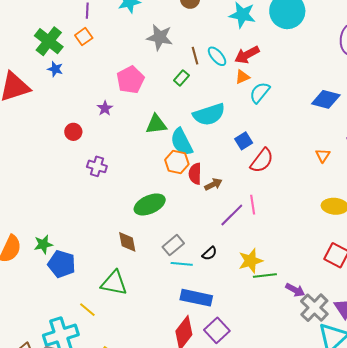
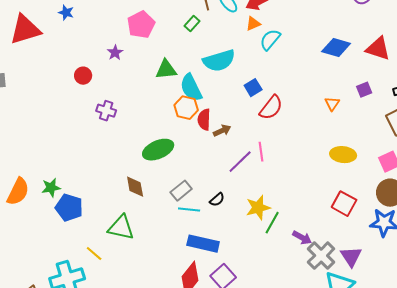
green line: (265, 275) -> (272, 223), turned -55

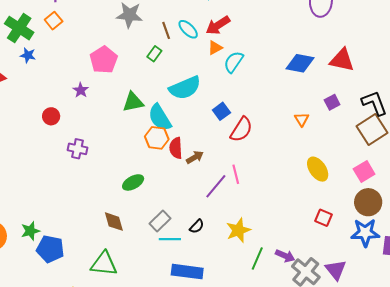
green ellipse: (158, 150) -> (133, 182), size x0.7
yellow ellipse: (343, 155) -> (318, 169), turned 55
red square: (344, 204) -> (323, 218), size x0.7
green line: (272, 223) -> (257, 259), moved

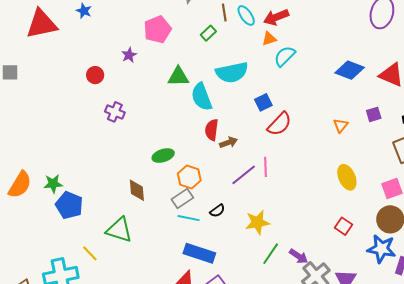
orange hexagon: (157, 138) -> (189, 177), moved

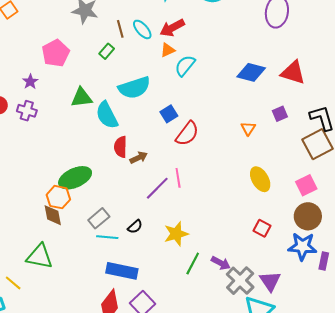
purple cross: (115, 112) -> (27, 111), moved
green ellipse: (163, 156) -> (75, 178), size x1.5
orange hexagon: (189, 177) -> (58, 197), moved

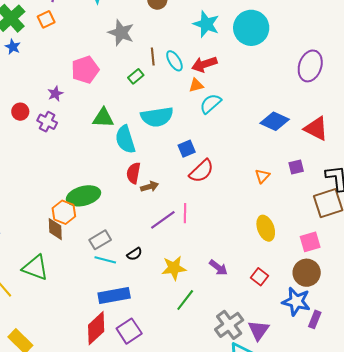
purple arrow: (221, 263) -> (218, 268), moved
blue rectangle: (122, 271) -> (114, 295), turned -32

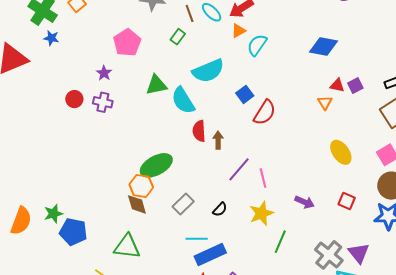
red triangle: (316, 129) -> (337, 85), moved, size x0.6
brown arrow: (150, 187) -> (218, 140), turned -60
pink line: (185, 213) -> (263, 178), moved
cyan line: (105, 260) -> (197, 239), moved

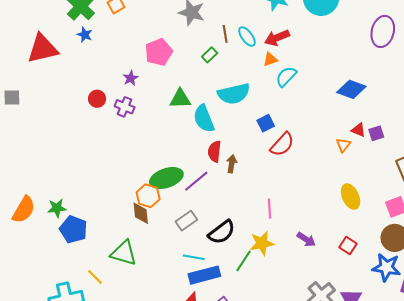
purple line: (239, 169) -> (196, 181), moved
black semicircle: (220, 209) -> (222, 232), size x1.8
green line: (280, 242) -> (244, 261), moved

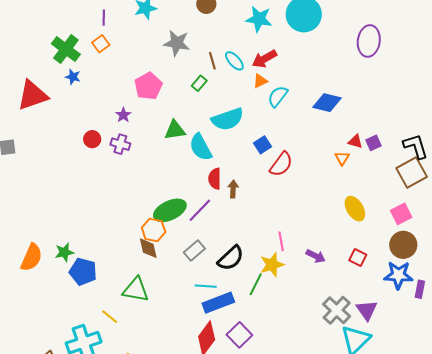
blue diamond: (351, 89) -> (327, 103), moved
pink line: (269, 209) -> (281, 241), moved

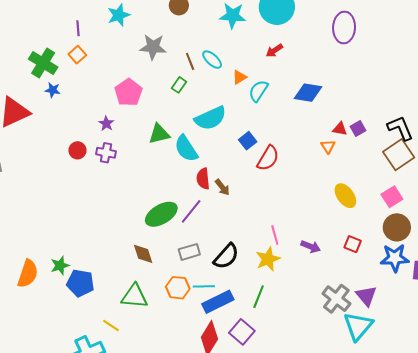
red arrow: (264, 59) -> (274, 51), moved, size x0.7
brown arrow: (233, 189) -> (222, 187), turned 144
orange hexagon: (154, 230) -> (178, 288), moved
gray rectangle: (194, 250) -> (189, 252), turned 30
green line: (256, 284) -> (259, 297), moved

